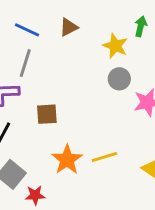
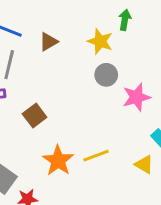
brown triangle: (69, 27) -> (48, 42), moved
brown square: (47, 114) -> (35, 115), turned -30

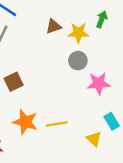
yellow star: (100, 41) -> (78, 33), turned -30
brown triangle: (48, 42) -> (54, 26), moved
orange star: (58, 161) -> (25, 122), turned -30

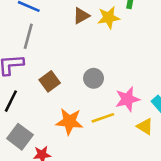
gray circle: (78, 61) -> (94, 78), moved
pink star: (99, 83) -> (127, 99), moved

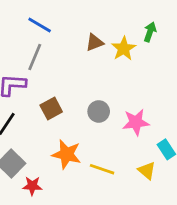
yellow star: (109, 18) -> (124, 49), turned -30
pink star: (127, 99) -> (136, 122), moved
yellow line: (103, 118) -> (102, 169), moved, turned 30

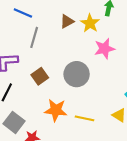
gray line: (35, 57) -> (34, 37), moved
gray circle: (99, 111) -> (77, 74), size x1.5
pink star: (136, 122) -> (104, 49), moved

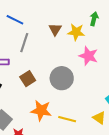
brown triangle: (67, 21) -> (55, 29), turned -32
yellow star: (90, 23) -> (76, 32), turned -30
pink star: (104, 49) -> (88, 56), turned 30

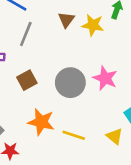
pink star: (88, 56) -> (105, 78), moved

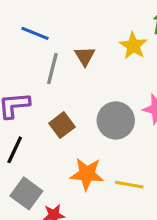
brown triangle: (66, 20) -> (85, 56), moved
yellow star: (93, 25) -> (133, 46), turned 30

